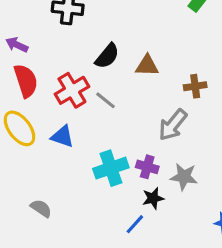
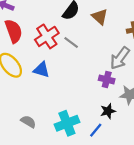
brown triangle: (147, 66) -> (100, 17), turned 42
purple cross: (147, 167) -> (107, 79), moved
cyan cross: (111, 168) -> (67, 123), moved

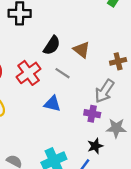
gray line: (71, 43) -> (62, 73), moved
blue triangle: (41, 70) -> (52, 104), moved

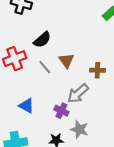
brown triangle: (82, 50) -> (66, 60), moved
blue triangle: (52, 104) -> (26, 106), moved

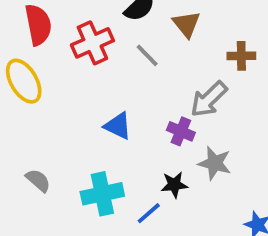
brown triangle: (66, 60) -> (186, 24), moved

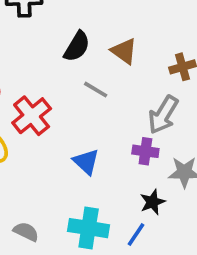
red cross: (92, 43) -> (32, 116), moved
blue triangle: (118, 126) -> (86, 162), turned 32
cyan cross: (102, 194) -> (89, 228), turned 36

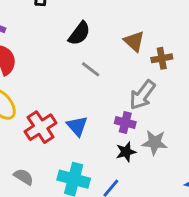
brown triangle: (124, 51) -> (134, 41), moved
red cross: (32, 116) -> (41, 127), moved
black star: (153, 202) -> (126, 152), moved

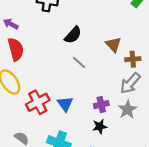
gray arrow: (142, 95) -> (130, 83), moved
purple cross: (125, 123) -> (101, 105), turned -32
gray star: (155, 142) -> (127, 109), moved, turned 30

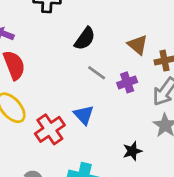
blue triangle: (65, 104) -> (84, 115), moved
purple cross: (101, 105) -> (127, 82), moved

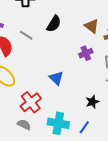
gray line: (97, 73) -> (26, 35), moved
red cross: (50, 129) -> (31, 102), moved

